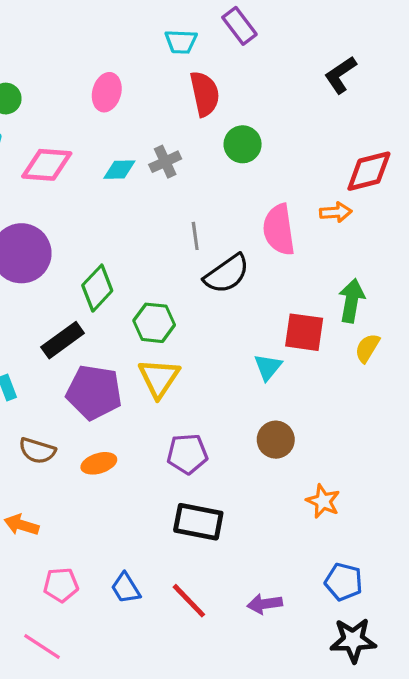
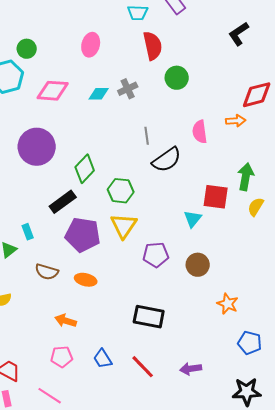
pink semicircle: (279, 230) -> (200, 132), size x0.7
purple pentagon: (187, 454) -> (156, 255), moved
orange ellipse: (99, 463) -> (86, 280), turned 30
orange arrow: (21, 525) -> (66, 321), moved
blue pentagon: (344, 582) -> (250, 343), moved

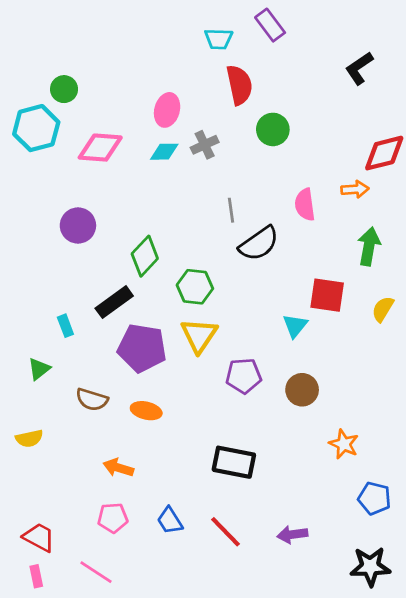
pink ellipse: (91, 45) -> (167, 110), moved
purple circle: (37, 147) -> (78, 226), size x0.7
green arrow: (246, 177) -> (369, 246), moved
cyan rectangle: (28, 232) -> (65, 326), moved

